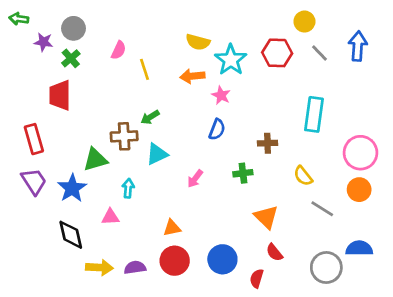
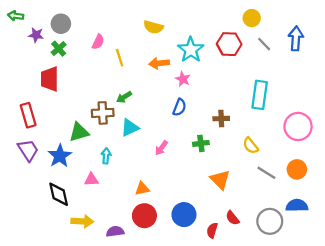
yellow semicircle: (198, 42) -> (153, 27), moved
orange circle: (359, 190) -> (297, 169), moved
red semicircle: (274, 252) -> (233, 218), moved
purple semicircle: (135, 268) -> (115, 232), moved

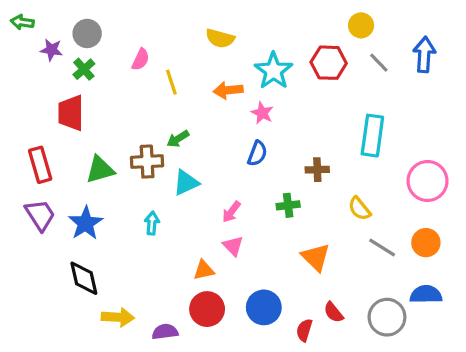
green triangle: (79, 132) -> (100, 170), moved
pink triangle: (91, 180) -> (233, 246), moved, turned 49

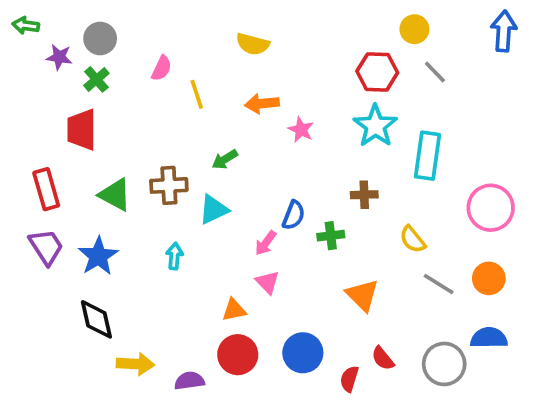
blue arrow: (424, 55) -> (504, 31), moved
cyan star: (274, 71) -> (375, 126), moved
green arrow: (178, 139) -> (225, 159), moved
blue semicircle: (257, 153) -> (294, 215), moved
green triangle: (100, 170) -> (115, 195), turned 44

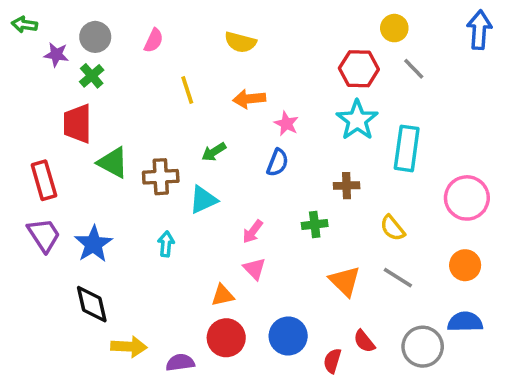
pink semicircle: (161, 68) -> (154, 40), moved
green triangle: (115, 195) -> (113, 163), moved
blue semicircle: (294, 215) -> (278, 163), moved
gray line: (439, 284) -> (398, 278), moved

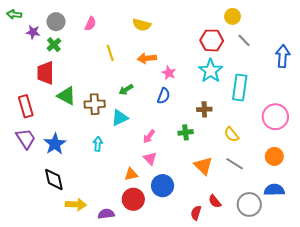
blue arrow: (479, 30) -> (283, 56), moved
blue circle: (288, 336) -> (163, 186), moved

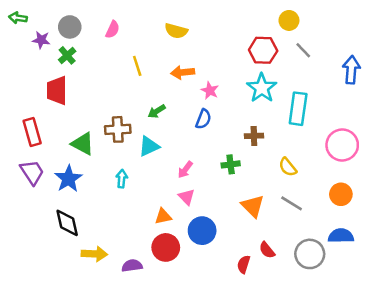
green triangle: (66, 96) -> (83, 144), moved

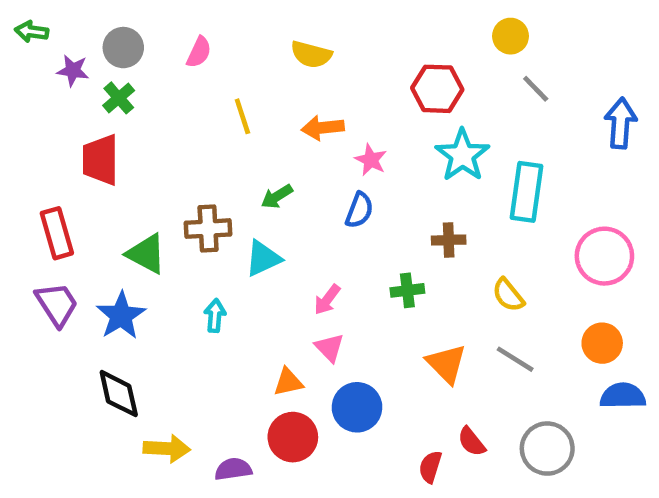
red hexagon: (263, 50) -> (437, 89), moved
blue semicircle: (341, 236) -> (623, 396), moved

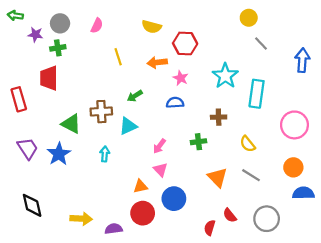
red hexagon: (437, 89) -> (185, 43), moved
green cross: (119, 98) -> (58, 48), turned 32
blue semicircle: (359, 210) -> (175, 103), turned -114
red rectangle: (57, 233) -> (19, 99), moved
black diamond: (119, 394) -> (32, 205), moved

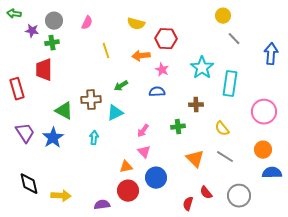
yellow arrow: (81, 219) -> (61, 196), moved

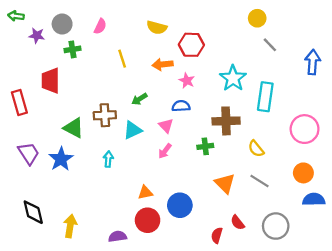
green cross: (52, 43) -> (72, 49), moved
brown cross: (196, 105) -> (226, 121), size x1.6
pink triangle: (144, 152) -> (166, 126), moved
yellow arrow: (61, 196) -> (70, 226), turned -84

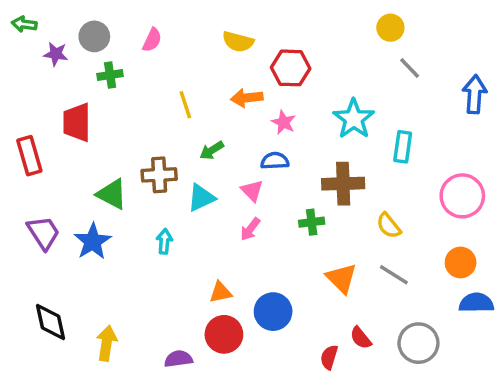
yellow line: (122, 59) -> (185, 105), moved
cyan rectangle: (265, 97) -> (403, 147), size x0.7

